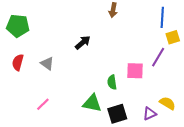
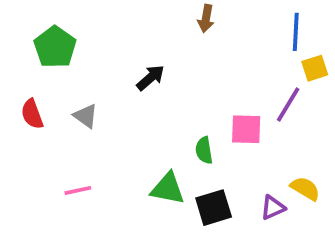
green pentagon: (18, 26) -> (55, 47), moved, turned 30
red semicircle: (18, 62) -> (32, 114), turned -35
pink line: (43, 104) -> (78, 190), turned 32

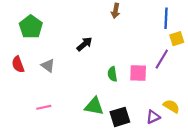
green semicircle: (204, 150) -> (112, 74), moved

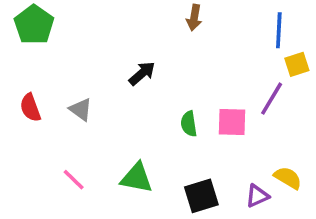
green pentagon: (31, 27) -> (34, 25), moved
green triangle: (94, 106) -> (137, 178), moved
pink line: (44, 107) -> (74, 180), turned 56

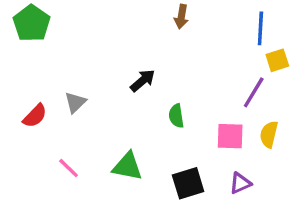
black arrow: (142, 73) -> (143, 81), moved
red semicircle: (30, 108) -> (35, 116), moved, turned -116
gray triangle: (81, 109) -> (75, 102), turned 40
pink square: (232, 122) -> (230, 136), moved
yellow semicircle: (288, 178) -> (269, 134), moved, turned -108

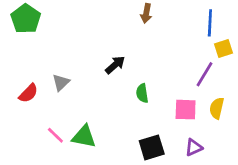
green triangle: (127, 166) -> (84, 137), moved

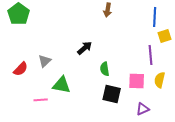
purple line: (204, 74) -> (151, 55), turned -36
pink line: (55, 135) -> (41, 100), turned -48
green triangle: (84, 137) -> (62, 85), moved
black square: (152, 147) -> (112, 94), moved, turned 30

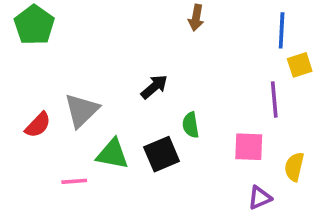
gray triangle: (45, 61) -> (82, 110), size x1.5
yellow semicircle: (160, 80) -> (294, 167), moved
black square: (112, 94) -> (162, 154), moved, turned -36

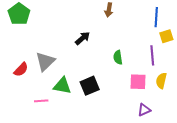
black arrow: (154, 87) -> (83, 38), moved
green semicircle: (191, 125) -> (118, 57), moved
yellow semicircle: (294, 167) -> (161, 81), moved

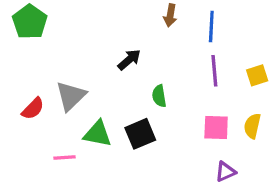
blue line: (156, 17) -> (211, 26), moved
yellow square: (166, 36) -> (257, 75), moved
purple line: (152, 55) -> (214, 71), moved
green semicircle: (118, 57) -> (159, 96), moved

